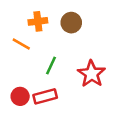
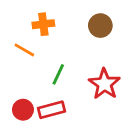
brown circle: (71, 23) -> (100, 26), moved

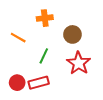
orange cross: (43, 24) -> (45, 18), moved
brown circle: (100, 26) -> (72, 34), moved

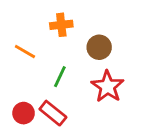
red rectangle: (39, 83) -> (53, 113), turned 54

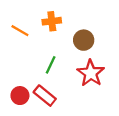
orange line: (25, 51) -> (20, 31), moved

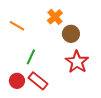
orange cross: (52, 21) -> (55, 17), moved, turned -35
green line: (51, 65) -> (31, 57), moved

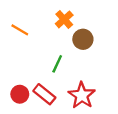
green line: (31, 57) -> (57, 64), moved
red star: (77, 62) -> (82, 95), moved

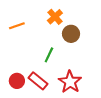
orange line: (20, 30) -> (17, 26), turned -49

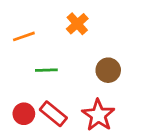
brown circle: (71, 34) -> (108, 70), moved
green line: (49, 55) -> (46, 70), moved, turned 63

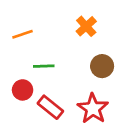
orange cross: (77, 24) -> (86, 26), moved
red circle: (24, 114) -> (23, 90), moved

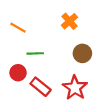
orange line: (23, 34) -> (18, 28), turned 49

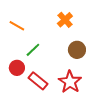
green line: (35, 53) -> (33, 50), turned -42

